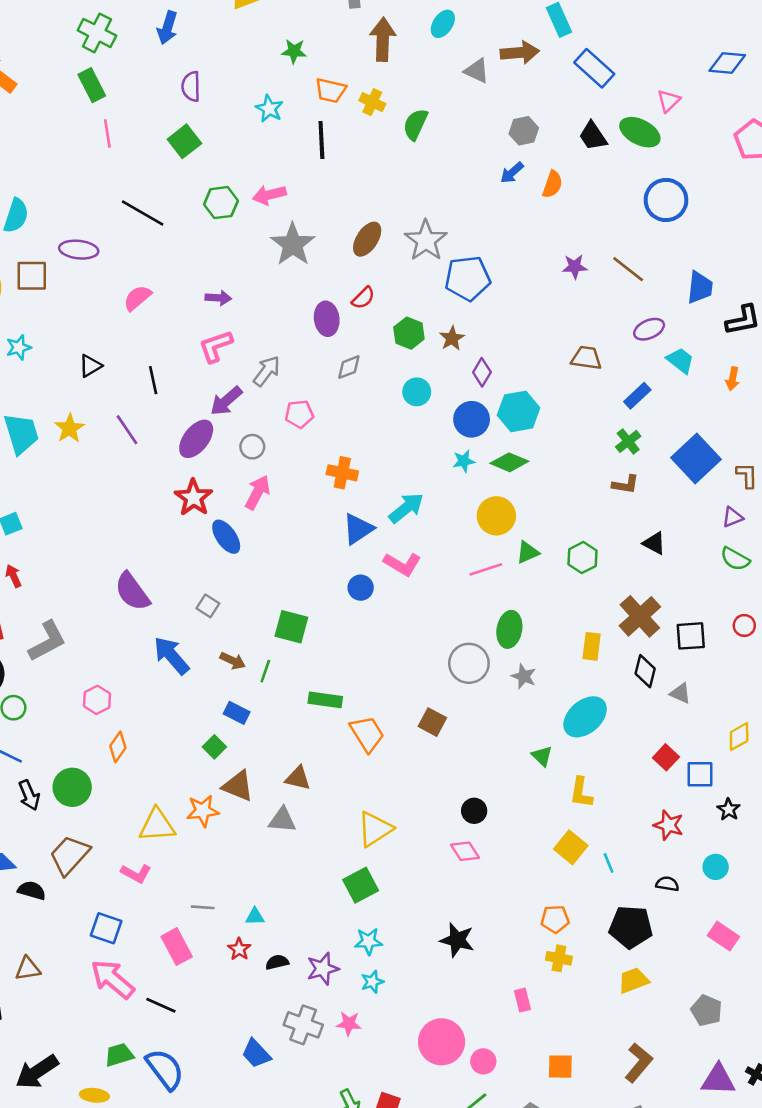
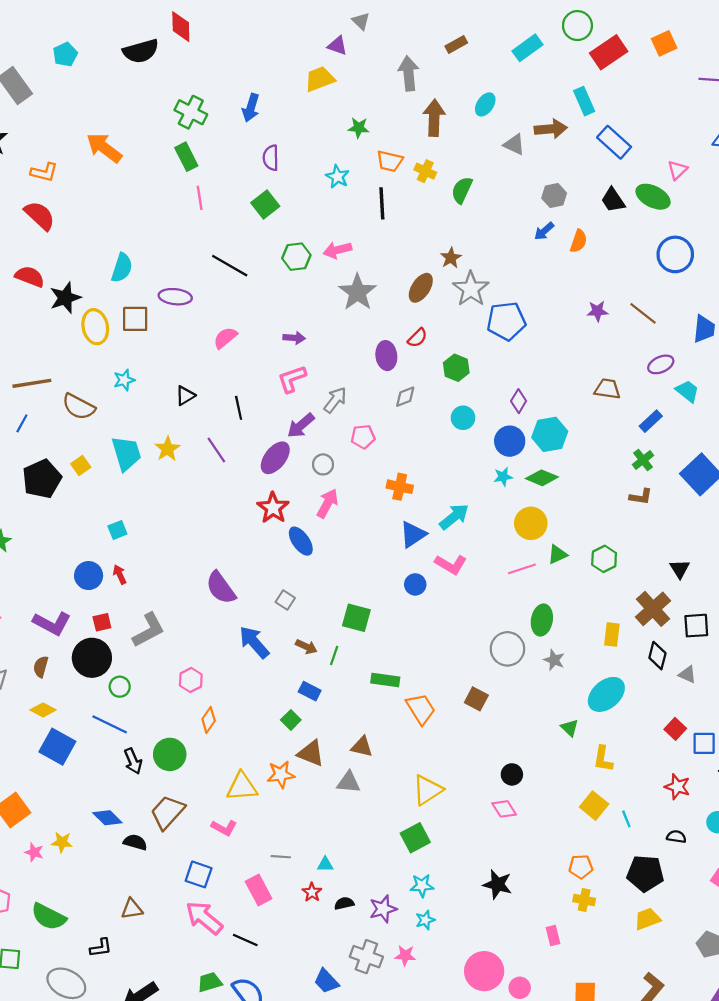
brown star: (452, 338) -> (451, 258), moved
black triangle: (654, 543) -> (680, 569), moved, turned 30

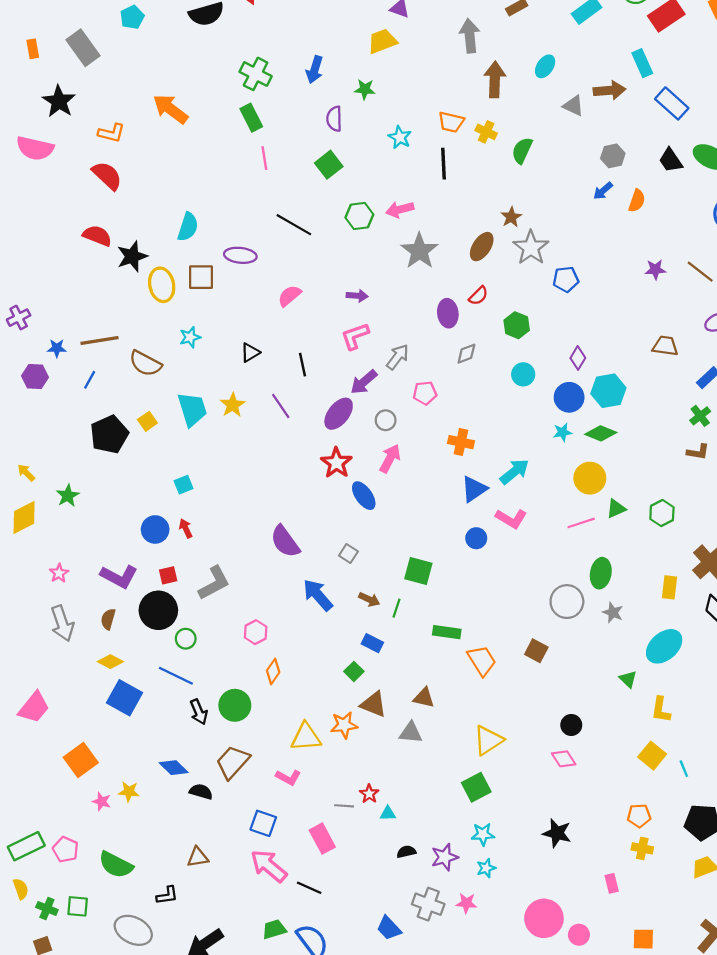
green star: (359, 128) -> (365, 89), moved
blue pentagon: (506, 321) -> (566, 279), size x0.7
red star: (312, 892) -> (369, 794), moved

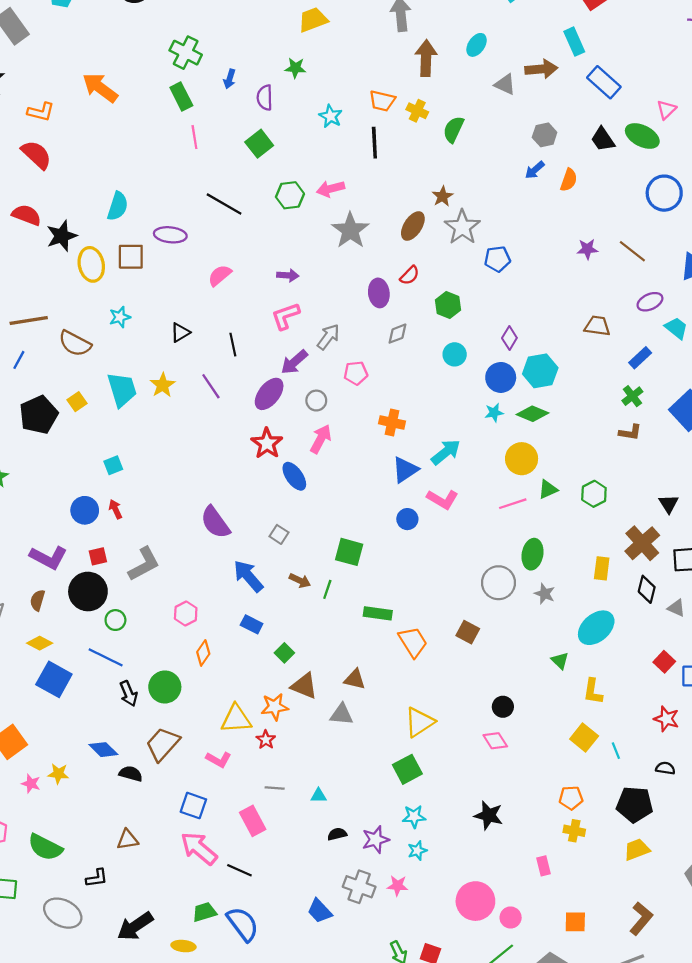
blue arrow: (315, 70) -> (230, 79), moved, size x0.7
blue rectangle: (372, 643) -> (252, 624), moved
red star: (369, 794) -> (266, 740), moved

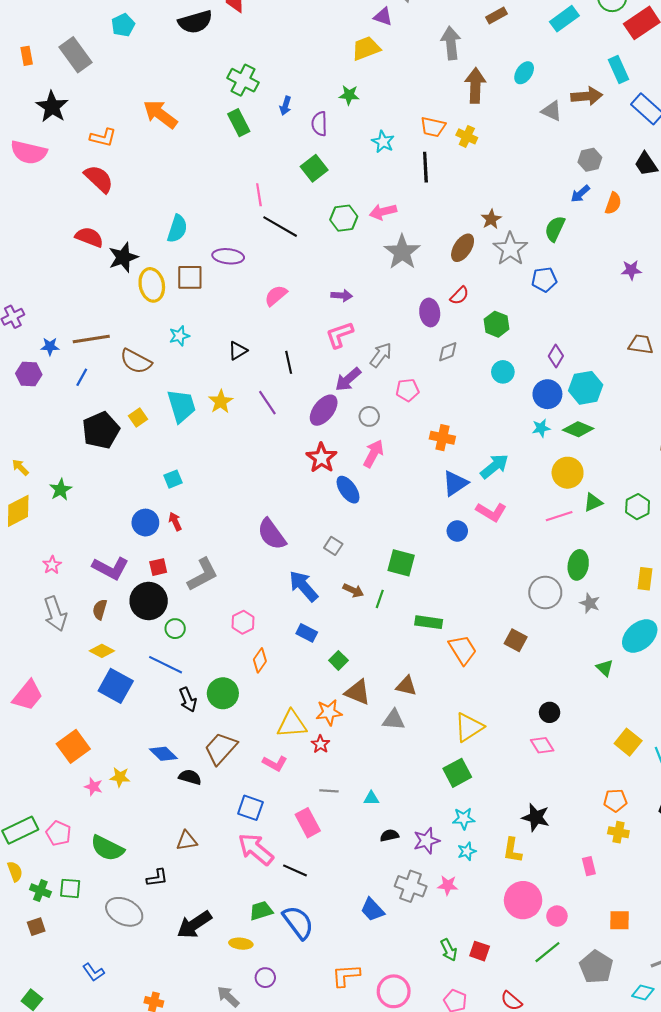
green semicircle: (453, 129) -> (555, 229), moved
pink line: (194, 137) -> (259, 195), moved
yellow L-shape: (593, 691) -> (512, 850), moved

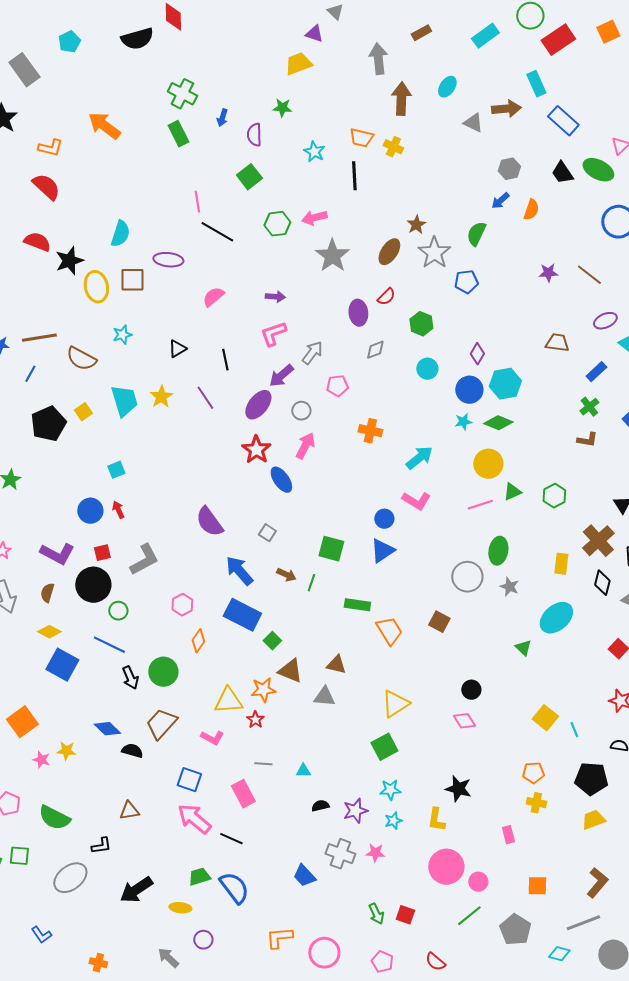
blue triangle: (455, 483) -> (382, 551), moved
blue rectangle: (307, 633) -> (242, 615), size x1.8
gray ellipse: (124, 912) -> (70, 878), turned -64

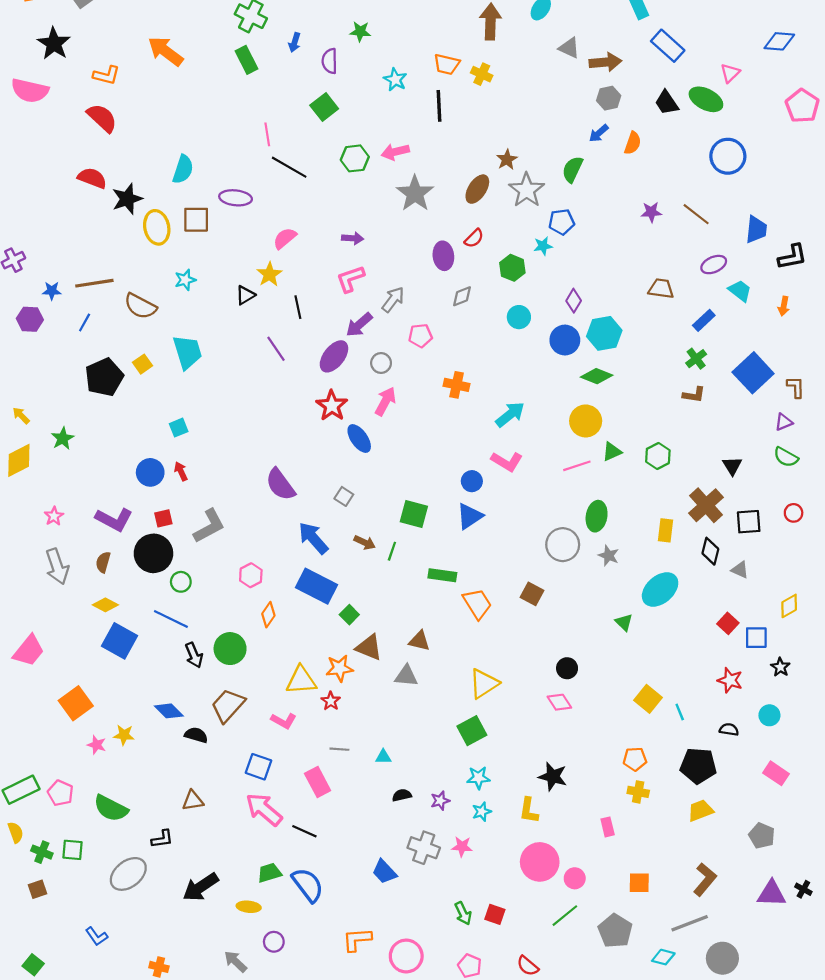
brown arrow: (506, 109) -> (605, 62), moved
yellow star: (161, 397) -> (269, 274), moved
cyan star: (463, 422) -> (543, 246), moved
purple star: (355, 811) -> (440, 801), size x0.7

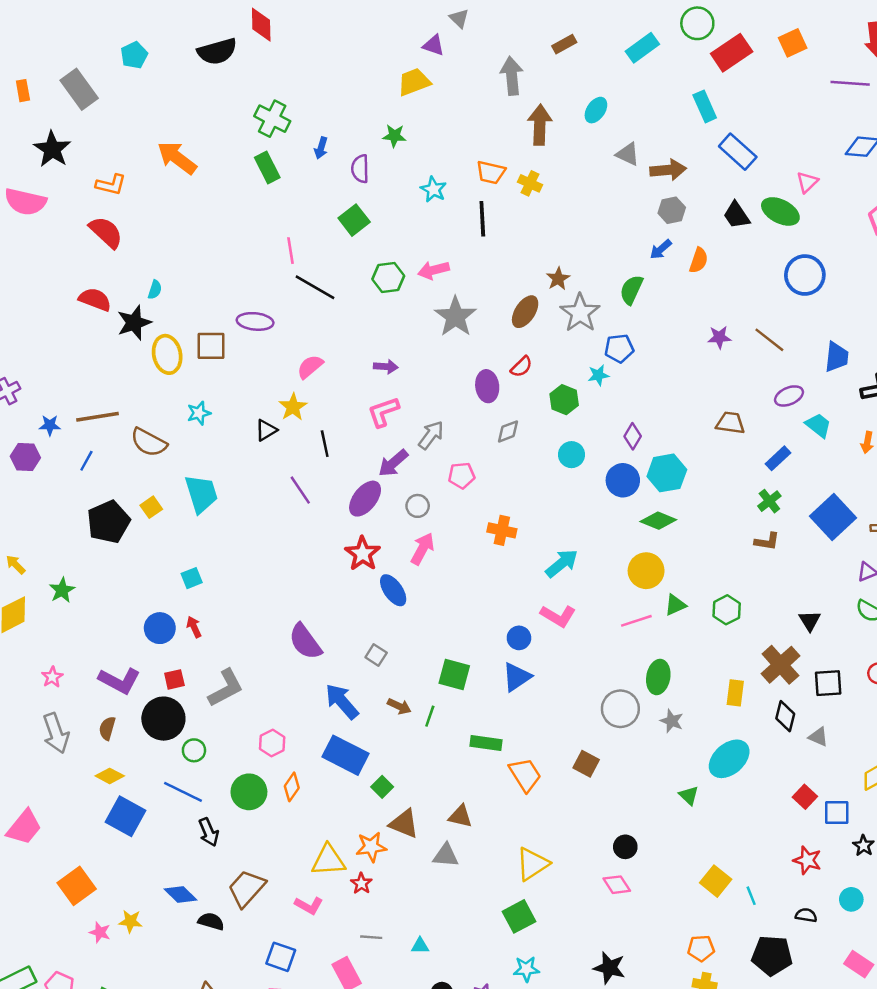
cyan semicircle: (183, 169) -> (155, 290), moved, size x0.6
green circle: (230, 649) -> (249, 792), moved

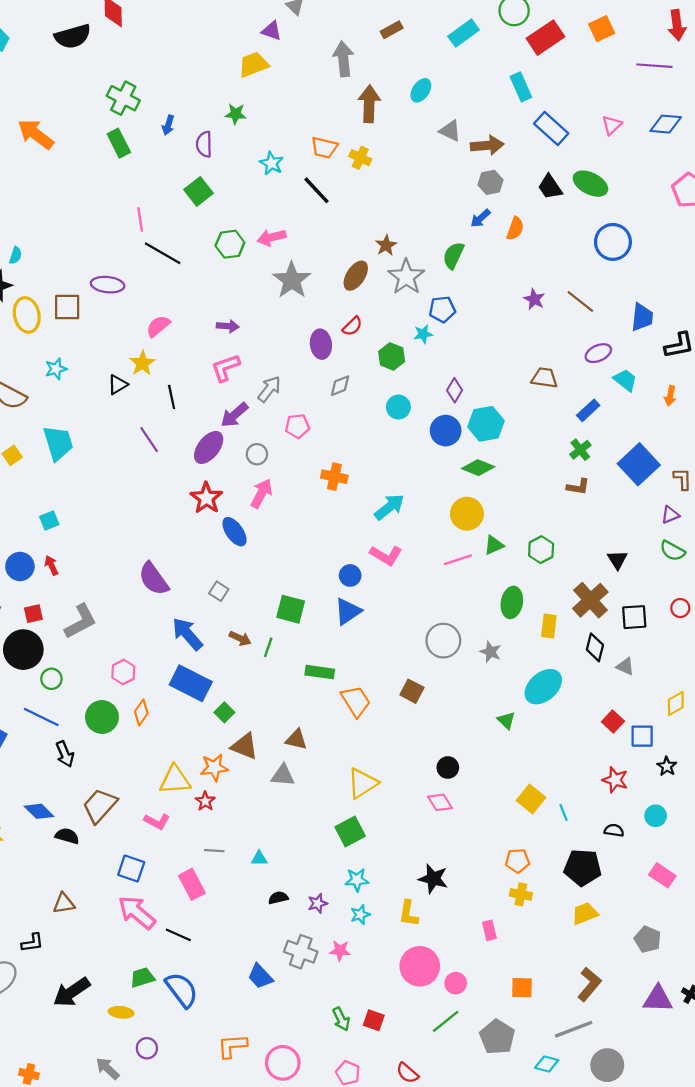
pink triangle: (807, 182) -> (612, 125), moved
black line: (482, 219) -> (316, 190), turned -40
purple star: (719, 337) -> (534, 299), turned 30
green ellipse: (658, 677) -> (512, 602), moved

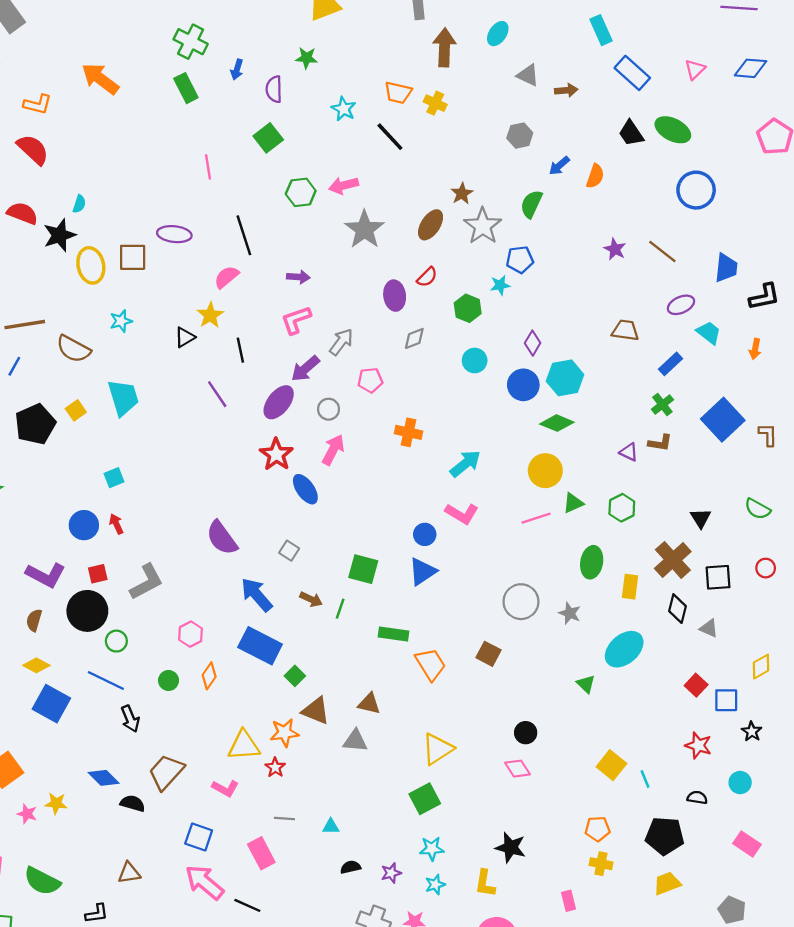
brown arrow: (487, 145) -> (566, 90), size x0.7
gray hexagon: (491, 182) -> (520, 136), moved
black line: (163, 253) -> (244, 235), moved, turned 42
purple triangle: (670, 515) -> (629, 452), moved, turned 48
green circle: (102, 717) -> (169, 680), size x0.6

